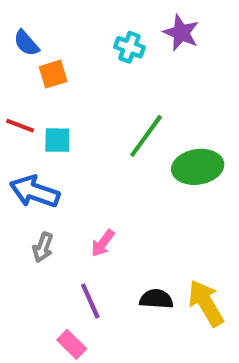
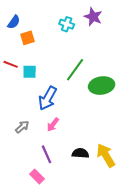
blue semicircle: (26, 43) -> (14, 22), turned -104
blue arrow: (35, 192) -> (48, 98), moved, turned -80
gray arrow: (43, 247) -> (22, 127), turned -152

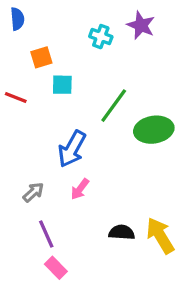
blue semicircle: (14, 22) -> (17, 19), moved, turned -40
cyan square: (30, 72) -> (62, 85), moved
purple line: (47, 154) -> (46, 234), moved

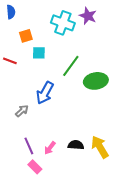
cyan cross: (101, 37) -> (63, 23), size x1.6
pink arrow: (80, 189) -> (50, 148), moved
gray arrow: (33, 192) -> (22, 111), moved

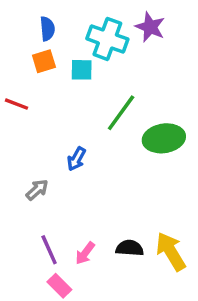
blue semicircle: (11, 12) -> (47, 29), moved
cyan square: (39, 53) -> (82, 70), moved
blue arrow: (45, 93) -> (76, 159), size x0.6

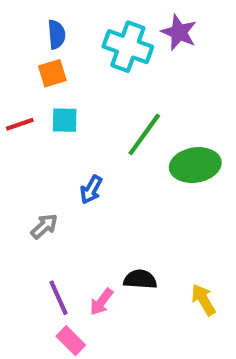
cyan square: (82, 70) -> (65, 120), moved
red line: (17, 104) -> (20, 124), turned -40
black semicircle: (130, 248) -> (140, 279), moved
yellow arrow: (171, 251) -> (203, 300), size x0.7

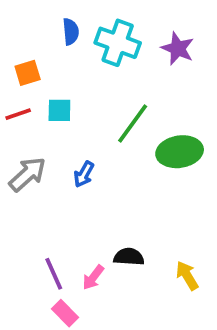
purple star: (179, 32) -> (178, 48), moved
blue semicircle: (56, 34) -> (71, 32), moved
orange square: (52, 73) -> (28, 73), moved
gray arrow: (44, 226) -> (28, 174), moved, size x1.5

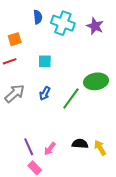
cyan square: (59, 110) -> (45, 61), moved
green line: (133, 124) -> (71, 98), moved
black semicircle: (129, 257) -> (80, 144), moved

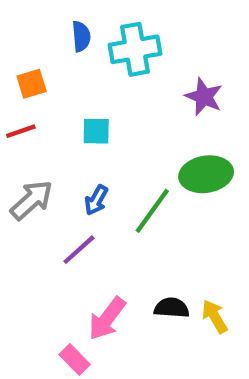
cyan cross: (63, 23) -> (135, 49), turned -30
purple star: (95, 26) -> (204, 97), moved
purple line: (29, 147) -> (79, 250), moved, turned 72
pink arrow: (50, 149) -> (107, 319), size x1.5

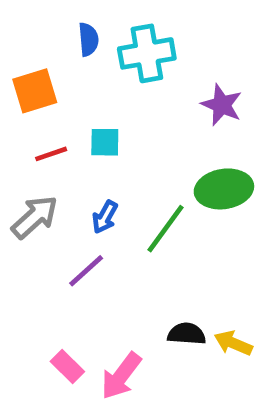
orange square: (32, 84) -> (35, 91), size x1.4
red line: (21, 131) -> (51, 154), moved
yellow arrow: (215, 316) -> (233, 343), turned -36
pink arrow: (107, 319) -> (121, 376), moved
pink rectangle: (75, 360) -> (67, 367), moved

